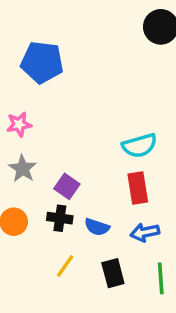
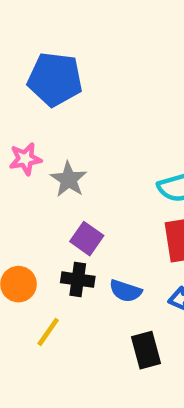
gray star: (23, 169) -> (69, 179), moved
yellow line: (65, 266) -> (48, 332), moved

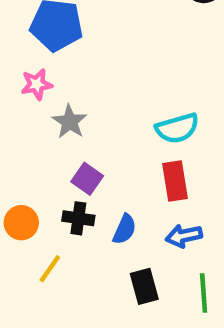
pink star: (25, 159) -> (37, 84), moved
blue semicircle: (126, 291) -> (124, 229), turned -84

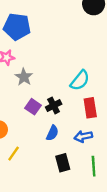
cyan semicircle: (177, 128) -> (80, 80), turned -35
red rectangle: (175, 181) -> (90, 108), moved
black cross: (78, 218) -> (54, 106), moved, turned -35

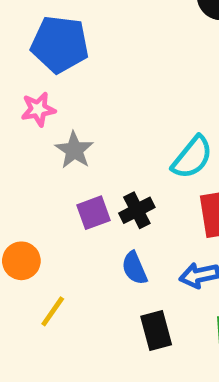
purple square: (33, 107) -> (94, 213), turned 35
blue semicircle: (52, 133) -> (134, 268), turned 133

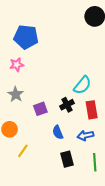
gray star: (74, 150) -> (16, 94), moved
black cross: (137, 210) -> (67, 105), moved

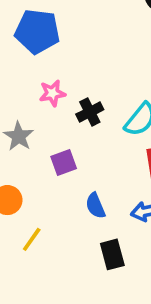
pink star: (17, 65) -> (52, 93), moved
black cross: (67, 105) -> (90, 112), moved

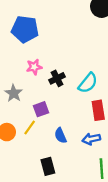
yellow line: (32, 239) -> (30, 127), moved
black rectangle: (112, 254) -> (48, 166), moved

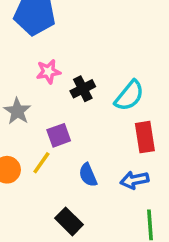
black rectangle: (48, 166) -> (69, 221), turned -30

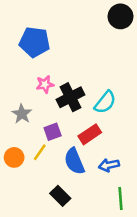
black cross: (83, 89) -> (70, 97), size x1.5
red rectangle: (145, 137) -> (90, 134), moved, turned 65
blue semicircle: (88, 175) -> (74, 161), size x1.5

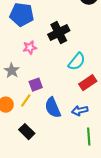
black cross: (70, 97) -> (59, 33), moved
red rectangle: (90, 134) -> (88, 83), moved
black rectangle: (60, 196) -> (27, 132), moved

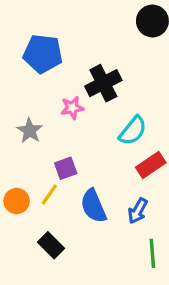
pink star: (30, 48) -> (72, 108), moved
gray star: (12, 71) -> (30, 131), moved
blue arrow: (80, 111) -> (138, 211), turned -49

